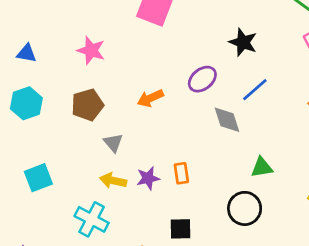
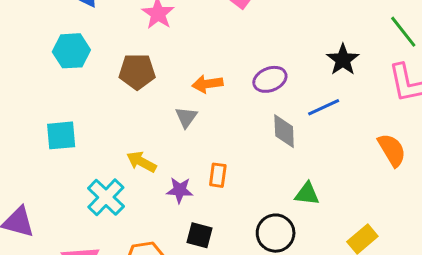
black star: (243, 42) -> (343, 60), moved
gray triangle: (113, 143) -> (186, 117), moved
purple star: (148, 178) -> (180, 190), moved

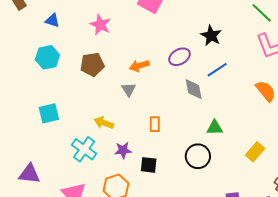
black star: (343, 60) -> (211, 36), moved
purple star: (180, 190) -> (123, 150), moved

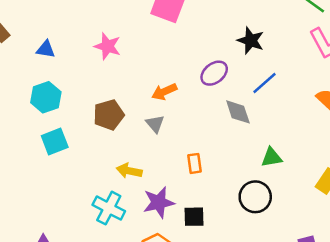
brown pentagon: (92, 64) -> (109, 115), moved
cyan square: (49, 113) -> (55, 142), moved
purple star: (123, 150) -> (159, 202), size x1.4

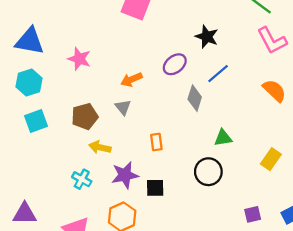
pink star: (107, 46) -> (79, 59), moved
blue triangle: (46, 49) -> (30, 41), size x1.8
gray diamond: (238, 112) -> (195, 98), turned 35
brown pentagon: (109, 115) -> (85, 116), moved
cyan cross: (109, 208) -> (82, 179), size x0.7

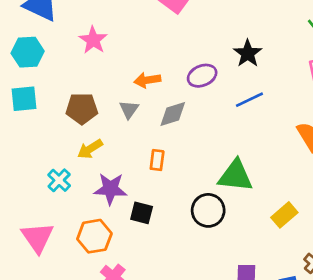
gray diamond: (195, 98) -> (173, 114), moved, turned 40
green triangle: (223, 138) -> (235, 176), size x1.6
yellow arrow: (100, 147) -> (90, 149), turned -60

